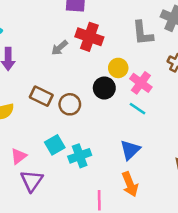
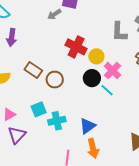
red cross: (89, 37) -> (76, 47), moved
gray arrow: (60, 48) -> (54, 14), moved
black circle: (104, 88) -> (92, 78), moved
blue triangle: (130, 150) -> (88, 126), moved

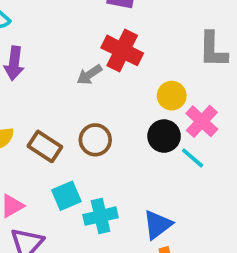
gray arrow: (54, 14) -> (89, 75), moved
red cross: (76, 47) -> (122, 50), moved
brown rectangle: (33, 70) -> (45, 146), moved

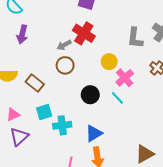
black circle: (164, 136) -> (90, 95), moved
brown circle: (95, 140) -> (65, 65), moved

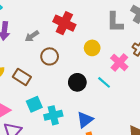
gray arrow: (64, 45) -> (32, 36), moved
pink cross: (125, 78) -> (119, 62), moved

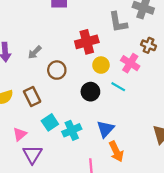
red cross: (64, 23) -> (87, 42), moved, turned -30
yellow circle: (92, 48) -> (101, 65), moved
brown rectangle: (22, 77) -> (32, 96), turned 42

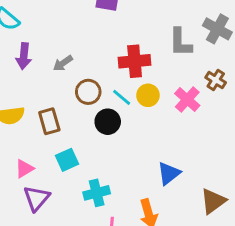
cyan line: (118, 87) -> (122, 97), moved
black circle: (90, 92) -> (108, 122), moved
blue triangle: (105, 129) -> (169, 173), moved
cyan cross: (72, 130) -> (97, 193), moved

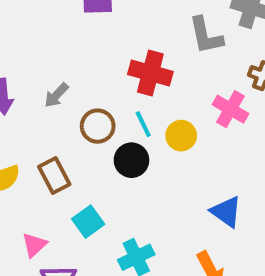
red cross: (135, 61) -> (150, 73), turned 32
yellow circle: (148, 95) -> (181, 136), moved
cyan line: (122, 97) -> (143, 124), turned 36
blue triangle: (169, 173) -> (226, 212), turned -35

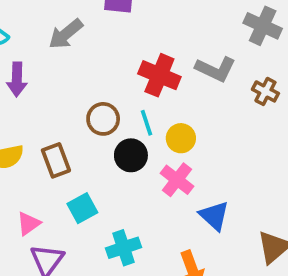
gray L-shape: (206, 36) -> (216, 69), moved, turned -60
gray arrow: (56, 95) -> (66, 34), moved, size x1.4
pink cross: (230, 109) -> (177, 180), moved

